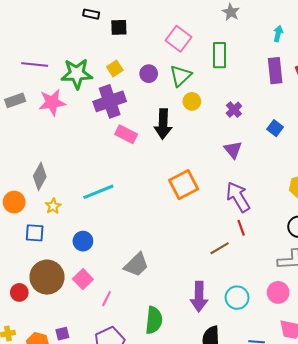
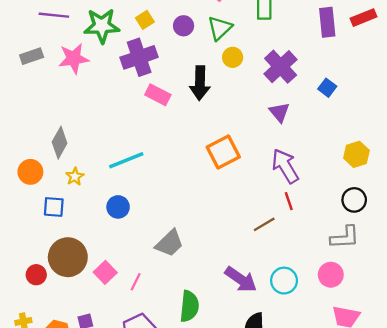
purple cross: (234, 110) -> (281, 67), size x1.8
blue circle: (83, 241) -> (118, 207), moved
pink square: (83, 279) -> (105, 272), moved
purple arrow: (199, 297) -> (241, 279), turned -56

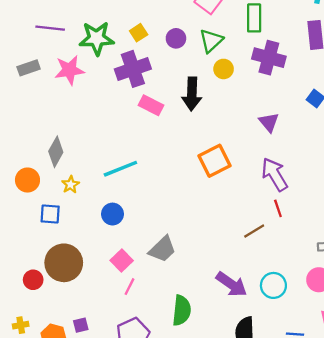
purple cross: (281, 67) -> (269, 58), moved, turned -32
pink square: (105, 272) -> (122, 261), moved

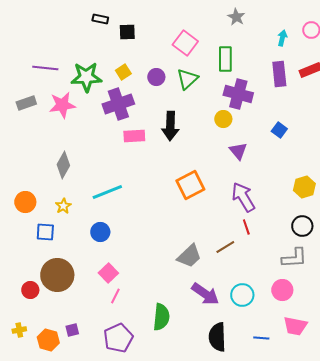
yellow circle: (224, 69) -> (223, 119), moved
pink rectangle: (151, 105) -> (134, 136), turned -30
gray diamond: (56, 152) -> (63, 165), moved
gray trapezoid: (162, 249) -> (189, 256), moved

